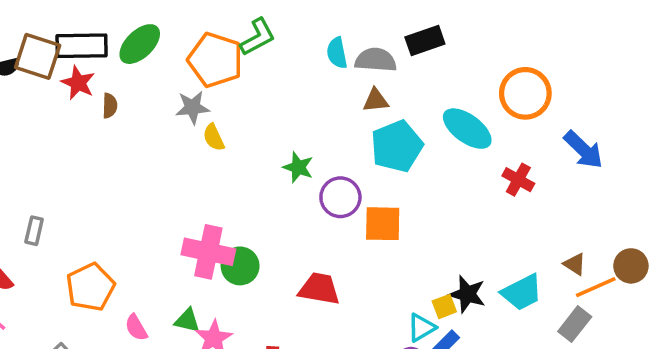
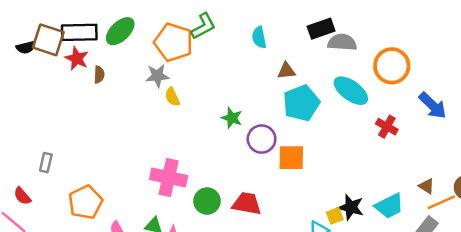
gray semicircle: (376, 60) -> (342, 42), moved
green circle: (240, 266) -> (207, 201), moved

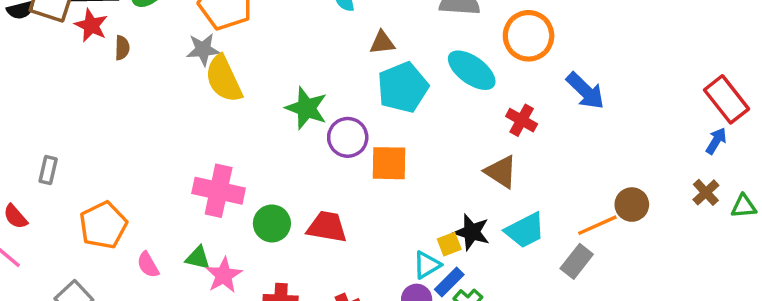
yellow semicircle: (172, 97) -> (224, 79), size x1.8
green star: (232, 118) -> (306, 108), size x1.4
brown triangle: (426, 186) -> (501, 172), moved, size x1.5

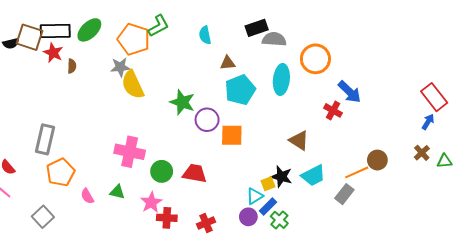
cyan ellipse: (472, 70) -> (281, 79), turned 60
red cross: (522, 120) -> (333, 110), moved
gray rectangle: (48, 170) -> (45, 139), moved, size x1.8
pink star: (224, 275) -> (151, 202), moved

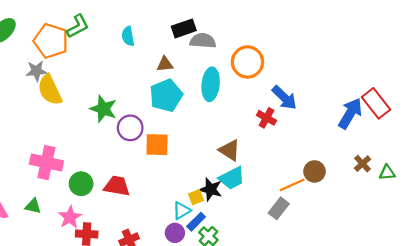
brown triangle: (228, 63) -> (165, 64), moved
blue arrow: (428, 122) -> (350, 113), moved, size x1.8
cyan trapezoid: (313, 176) -> (232, 178), moved

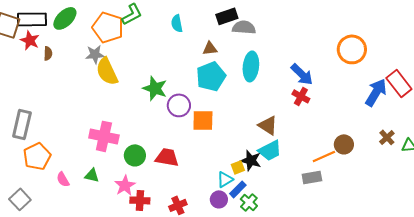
orange circle: (247, 62) -> (352, 49), moved
blue arrow: (284, 98) -> (302, 74), moved
gray rectangle: (279, 208) -> (312, 177), turned 42

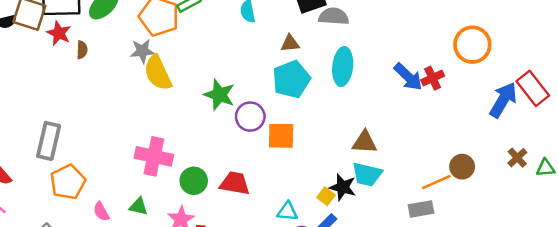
red cross: (301, 96) -> (433, 78), moved, turned 36
brown triangle: (268, 125) -> (364, 142), turned -30
cyan trapezoid: (270, 150) -> (367, 174), turned 40
yellow square: (238, 167) -> (326, 196), turned -32
cyan triangle: (225, 179) -> (287, 212), moved, turned 36

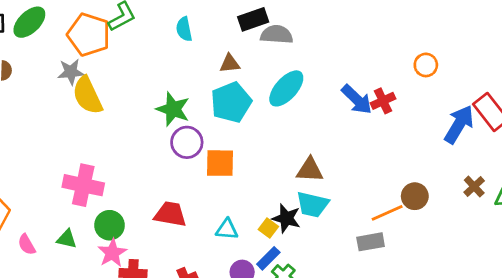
orange circle: (472, 45) -> (426, 65), size x0.6
cyan ellipse: (343, 66) -> (286, 88), turned 36
green star: (219, 95) -> (173, 109), moved
green circle: (194, 181) -> (109, 225), moved
cyan triangle: (287, 212) -> (227, 229), moved

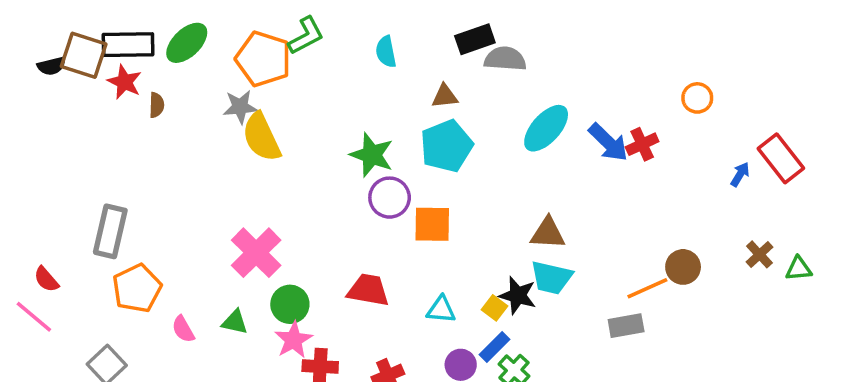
cyan ellipse: (286, 88) -> (546, 128), moved
blue arrow: (459, 124) -> (740, 174), size x0.5
pink cross: (83, 185) -> (256, 253), turned 33

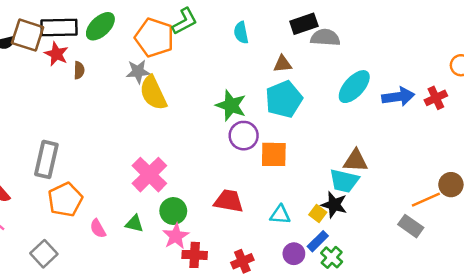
blue arrow: (608, 142) -> (398, 97), turned -52
red cross: (642, 144) -> (436, 98), moved
cyan trapezoid: (551, 278) -> (344, 181), moved
gray rectangle: (626, 326) -> (411, 226), turned 45

